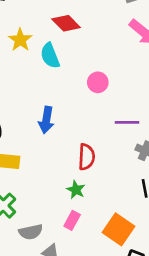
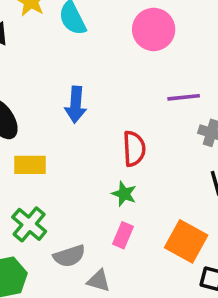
pink circle: (98, 82) -> (154, 29), moved, size x1.5

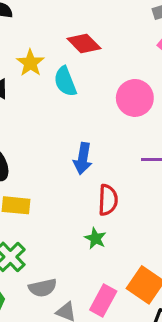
blue arrow: (76, 105) -> (83, 159), moved
pink rectangle: (123, 235) -> (103, 300), moved, size x1.4

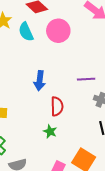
pink circle: (135, 98) -> (58, 31), moved

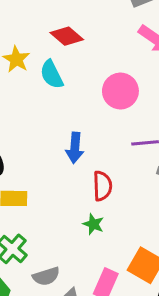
pink circle: (58, 31) -> (120, 91), moved

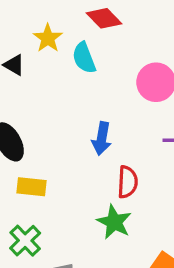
green star: (93, 224) -> (114, 222), size x1.5

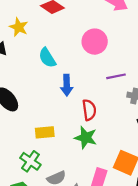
cyan semicircle: (84, 58) -> (47, 58), moved
yellow rectangle: (31, 187) -> (45, 132), moved

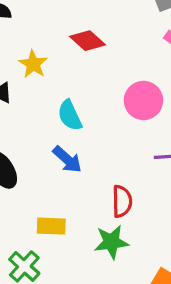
blue arrow: (67, 85) -> (67, 159), moved, turned -54
green star: (86, 138) -> (111, 242), turned -30

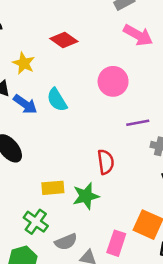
blue arrow: (67, 159) -> (25, 104), moved
green star: (111, 242) -> (86, 196), moved

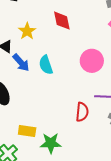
red diamond: (64, 40) -> (62, 21), turned 30
red semicircle: (106, 162) -> (82, 112), moved

